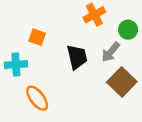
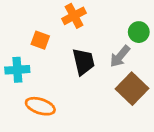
orange cross: (94, 15) -> (74, 16), moved
orange ellipse: (37, 98) -> (40, 106), turned -35

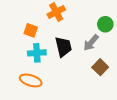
cyan cross: (17, 70) -> (37, 53), moved
brown square: (132, 89) -> (100, 67), size x0.7

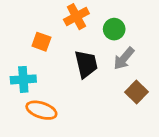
green circle: (105, 24) -> (114, 29), moved
cyan cross: (37, 53) -> (23, 79), moved

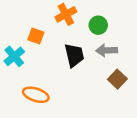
gray arrow: (124, 58) -> (107, 50), turned 48
cyan cross: (23, 79) -> (14, 56), moved, turned -36

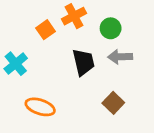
orange square: (36, 36) -> (46, 30), moved, turned 35
brown square: (117, 79) -> (113, 103), moved

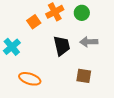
green circle: (111, 28) -> (82, 13), moved
brown square: (113, 103) -> (84, 76), turned -35

